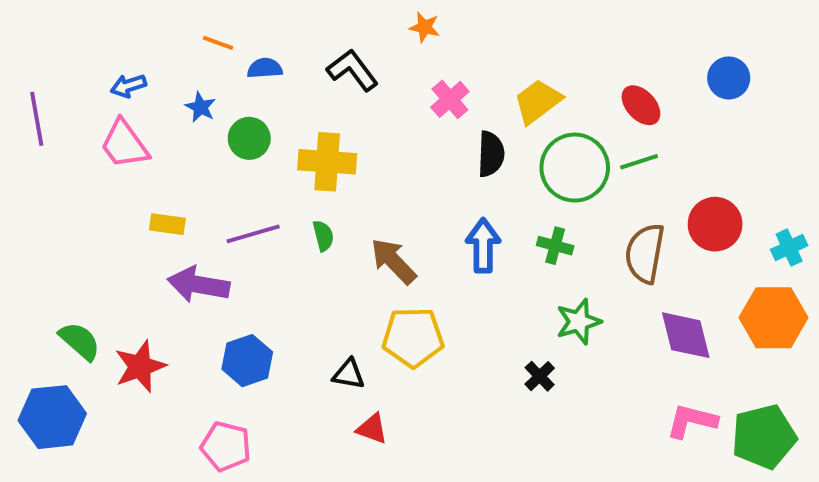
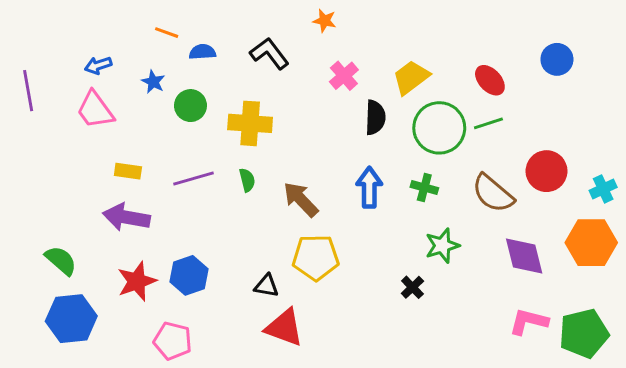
brown semicircle: (645, 253) -> (493, 193), turned -60
purple arrow: (199, 285) -> (126, 217), moved
red star: (140, 366) -> (137, 281), moved
blue hexagon: (52, 417) -> (71, 319), moved
red triangle: (372, 429) -> (284, 328), size x1.6

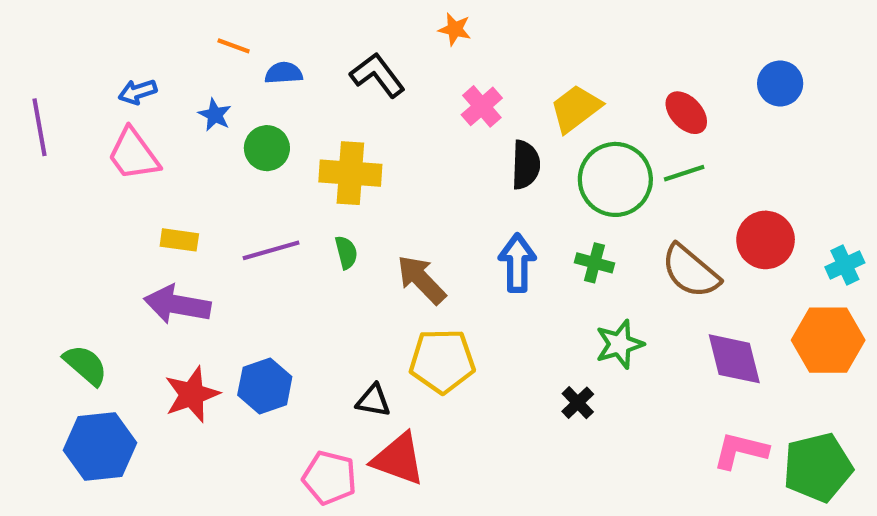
pink pentagon: (173, 341) -> (330, 478), moved

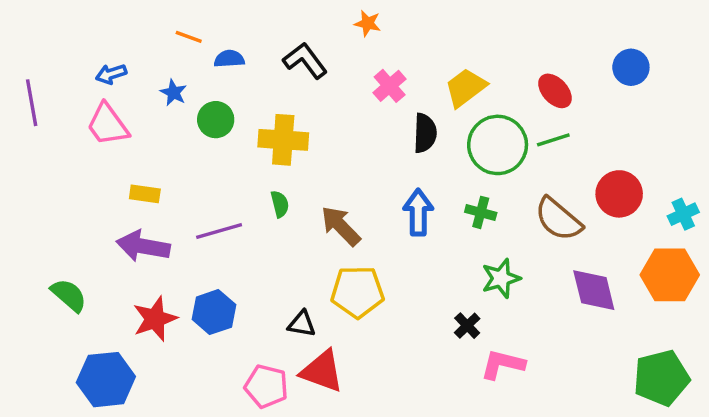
purple line: (271, 250) -> (219, 231), moved
blue hexagon: (100, 446) -> (106, 380), moved
pink L-shape: (741, 451) -> (503, 364), moved

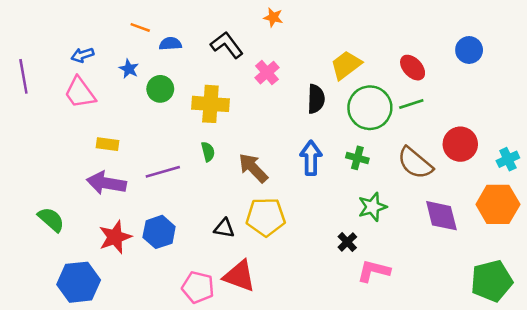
pink cross: (390, 86) -> (267, 73), moved
black triangle: (302, 324) -> (224, 228), moved

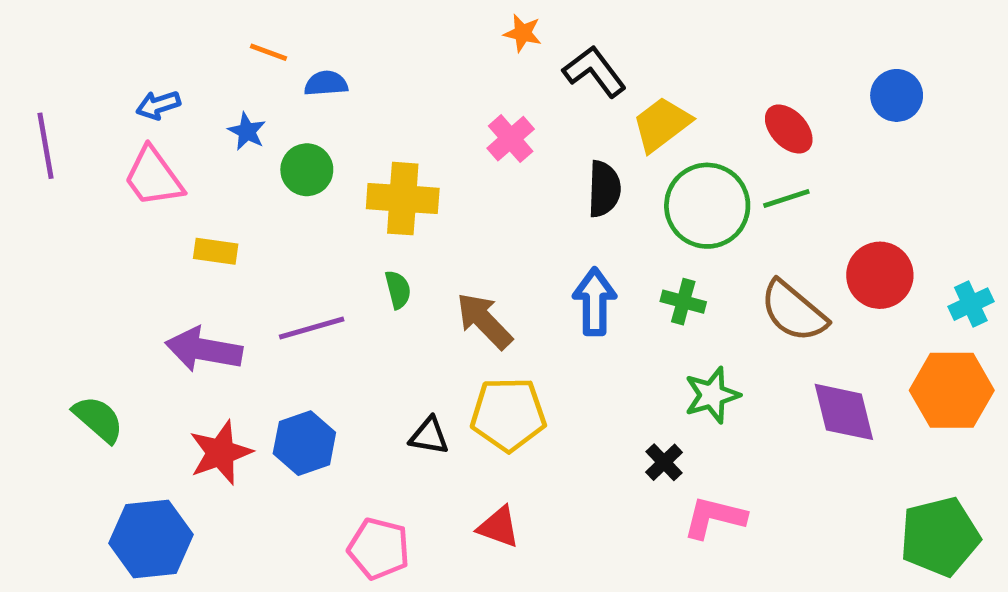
black L-shape: (227, 45) -> (595, 71), moved
yellow rectangle: (108, 144) -> (216, 251), moved
red triangle: (239, 276) -> (499, 527), moved, size x0.7

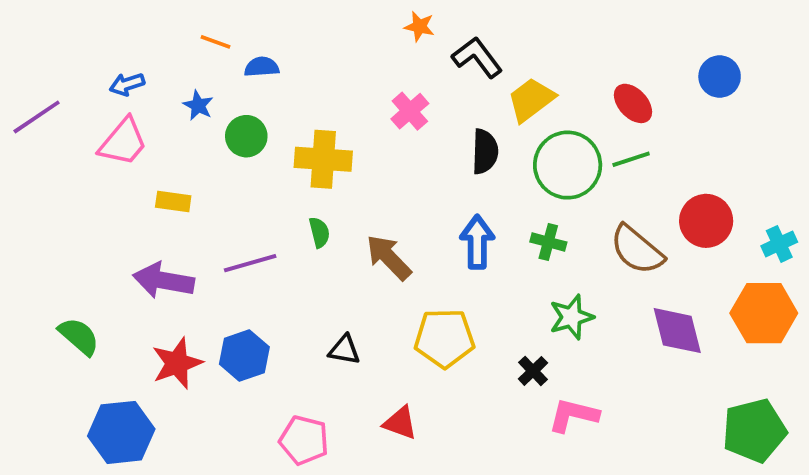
purple line: (46, 146) -> (37, 117), turned 66
pink trapezoid: (153, 177) -> (123, 142), turned -104
yellow pentagon: (508, 414) -> (444, 338), moved

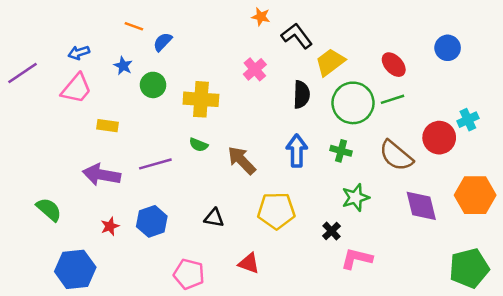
blue semicircle: (262, 67) -> (163, 42), turned -42
green semicircle: (319, 232) -> (199, 145), turned 126
cyan cross: (779, 244) -> (468, 120), moved
red star: (177, 363) -> (110, 226), size x0.6

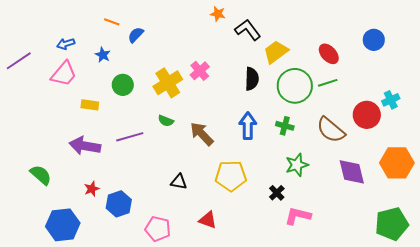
pink cross: (255, 69) -> (200, 71), moved
green circle: (153, 85) -> (123, 85), moved
yellow cross: (201, 99) -> (168, 83), turned -36
blue hexagon: (152, 221) -> (119, 204), moved

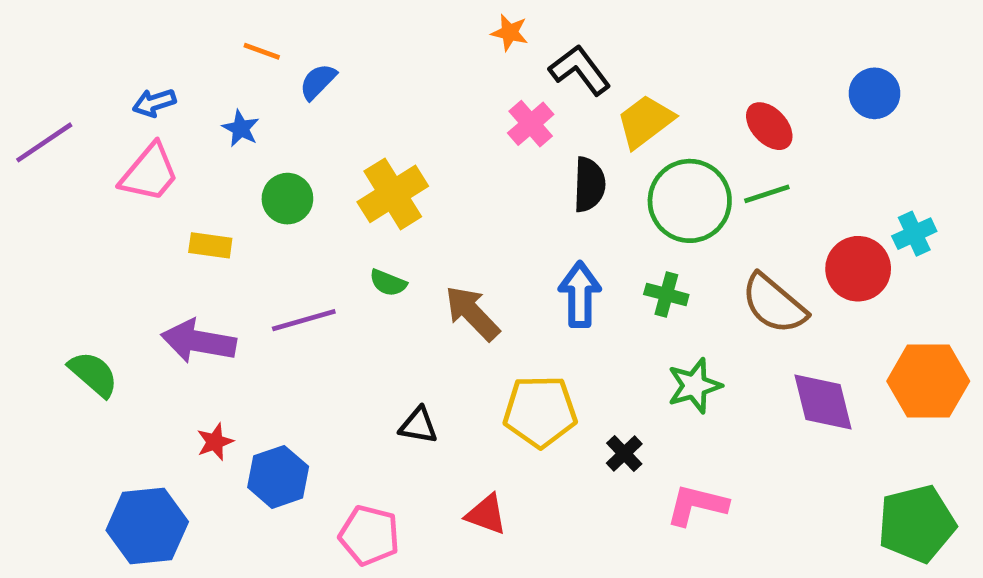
pink cross: (200, 71) -> (531, 124), moved
green semicircle: (41, 175) -> (93, 374), moved
black cross: (277, 193) -> (624, 454), moved

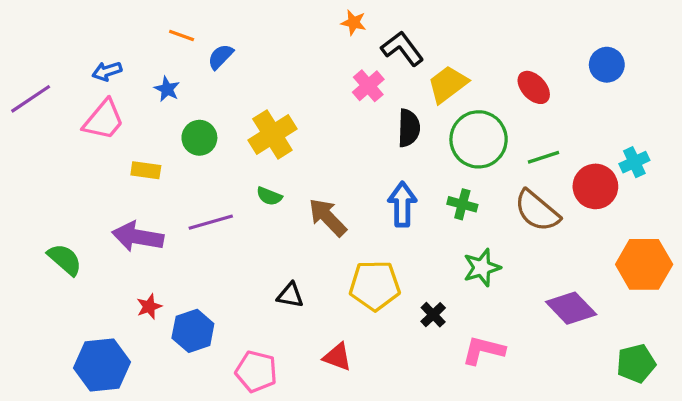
green line: (767, 194) -> (543, 157), moved
purple diamond: (823, 402) -> (571, 308), moved, turned -30
green pentagon: (917, 524) -> (636, 363), size x0.7

